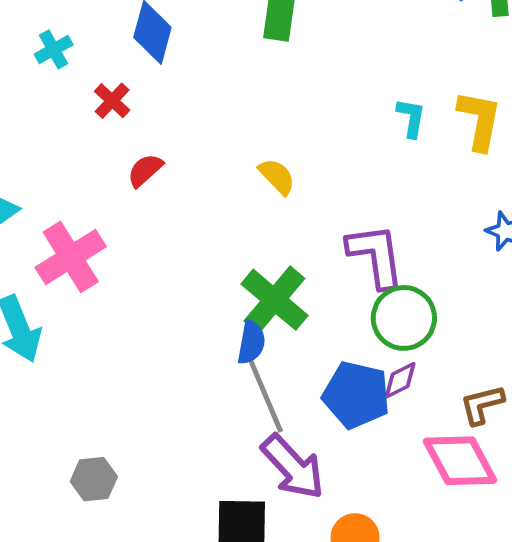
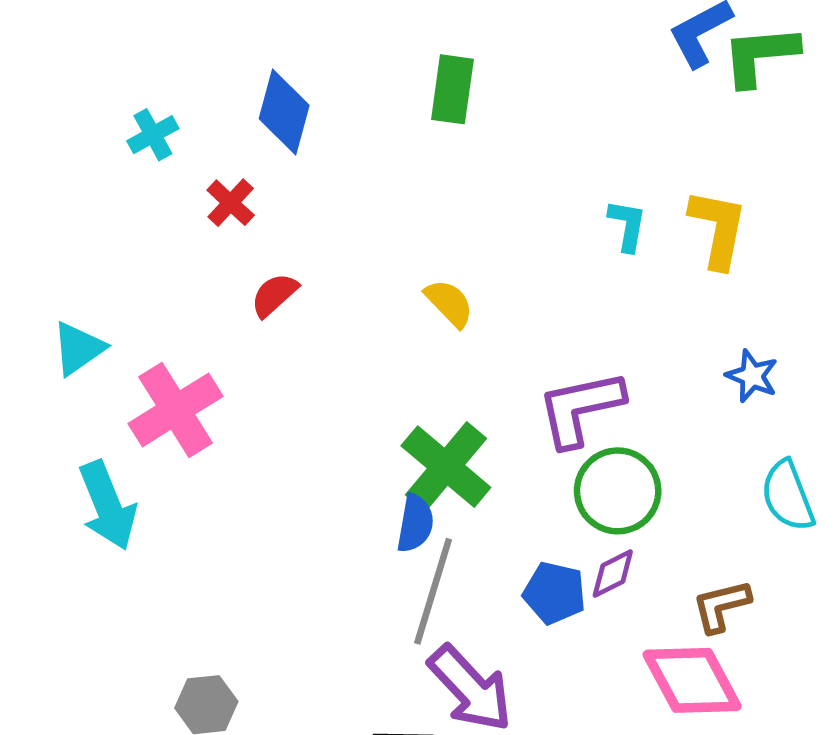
purple L-shape: (376, 256) -> (580, 408), turned -94
gray line: (265, 394) -> (433, 591), turned 40
blue pentagon: (356, 395) -> (554, 593), size x0.7

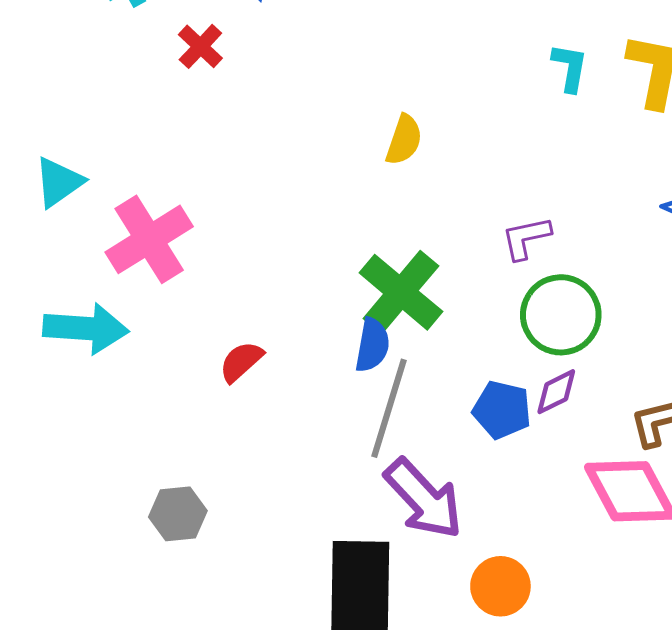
red semicircle: (274, 295) -> (241, 362), moved
yellow semicircle: (449, 303) -> (404, 140), turned 63
purple L-shape: (580, 408) -> (526, 238), size x0.6
cyan arrow: (108, 505) -> (86, 328), turned -64

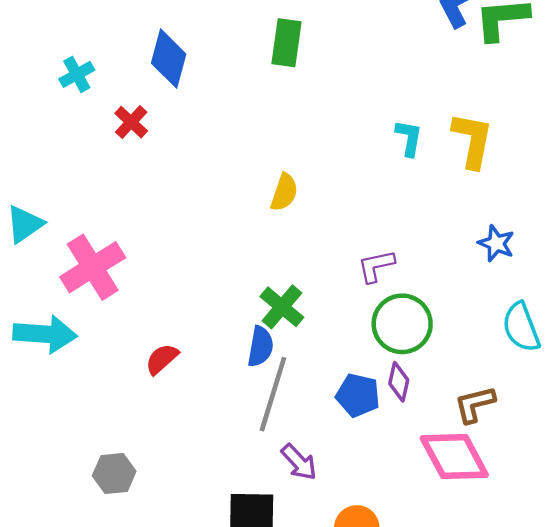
green cross: (401, 292) -> (282, 307), size x0.7
purple diamond: (556, 392) -> (399, 382), turned -51
purple arrow: (424, 499) -> (299, 462), size x0.6

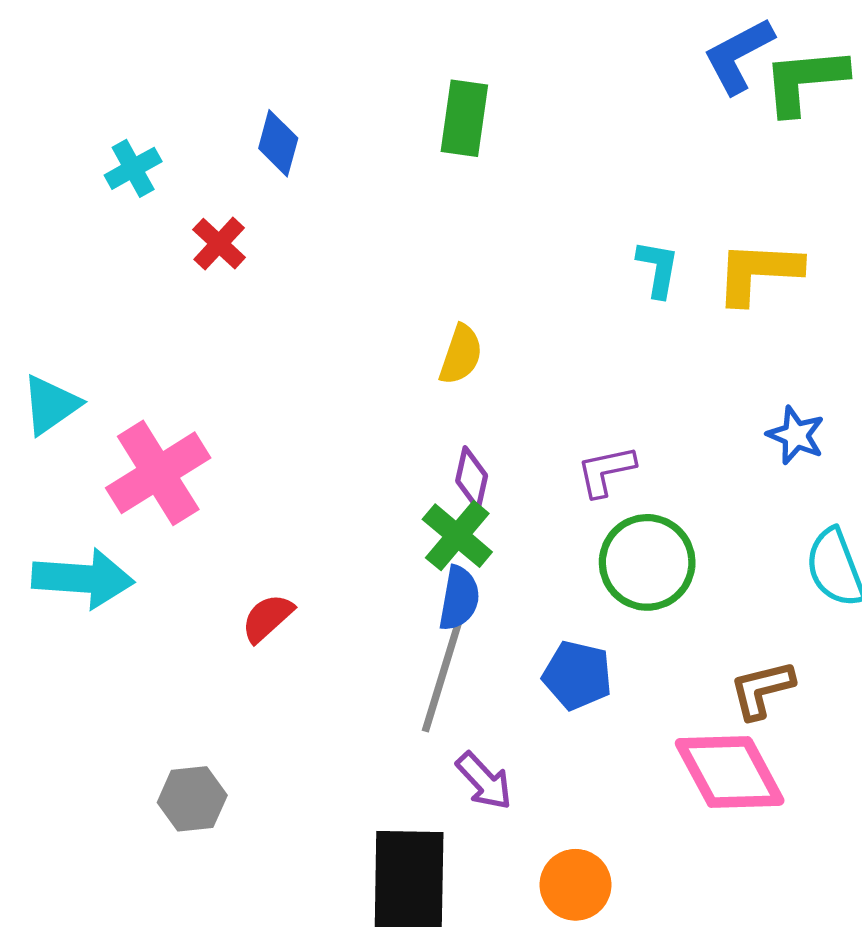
blue diamond: (169, 59) -> (278, 143), size x0.7
yellow L-shape: (472, 140) -> (758, 272), turned -98
blue semicircle: (260, 347) -> (459, 598), moved
purple diamond: (399, 382) -> (472, 478), moved

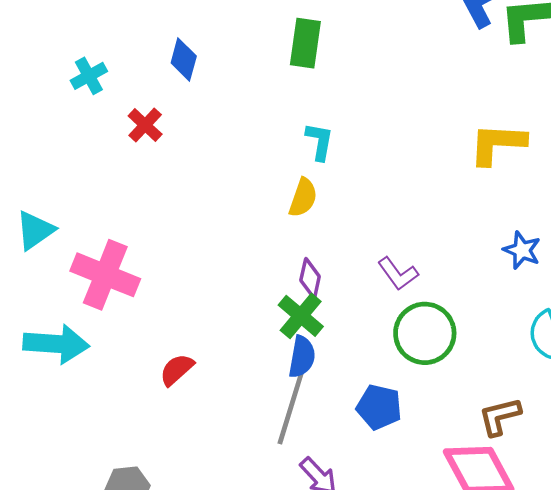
cyan L-shape: (658, 269) -> (319, 141), moved
purple L-shape: (606, 471) -> (398, 274), turned -114
pink cross: (158, 473) -> (105, 275), turned -36

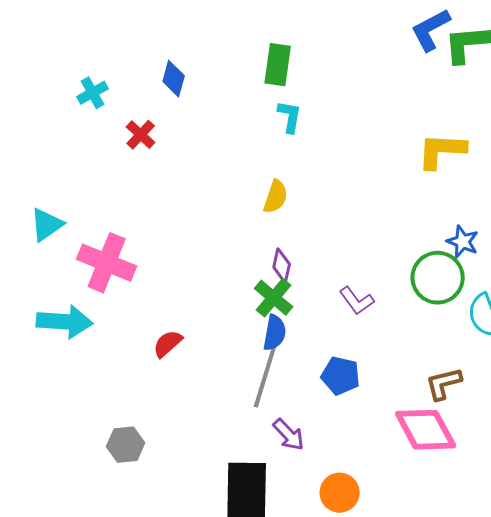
cyan L-shape: (319, 141) -> (290, 117), moved
purple L-shape: (398, 274) -> (357, 301), moved
green circle: (425, 333) -> (438, 278), moved

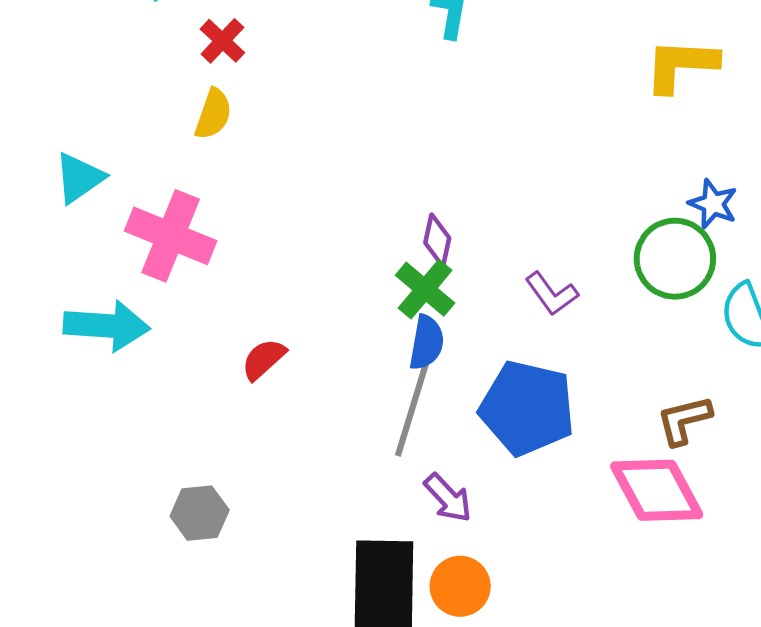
yellow semicircle: (276, 197) -> (213, 114), moved
blue pentagon: (341, 376) -> (527, 408), size x1.6
orange circle: (340, 493) -> (460, 586), moved

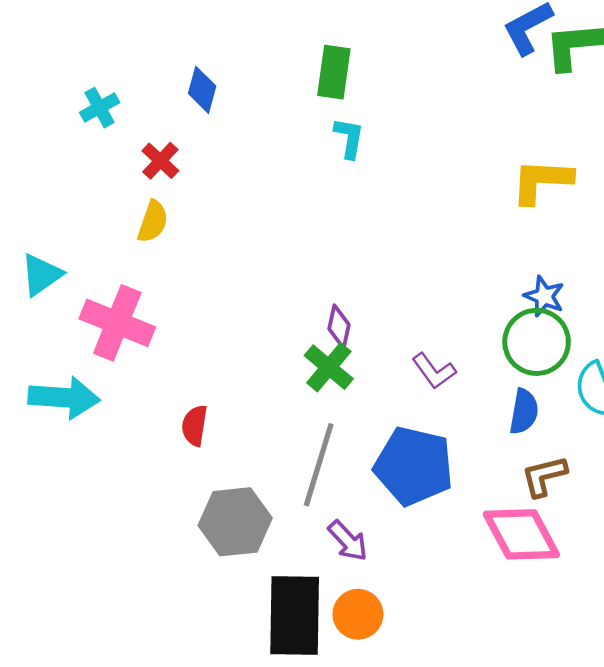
blue star: (713, 204) -> (544, 296), moved
blue semicircle: (427, 342) -> (524, 412), moved
red semicircle: (264, 359) -> (195, 425), turned -39
gray hexagon: (200, 513) -> (235, 522), moved, size x1.5

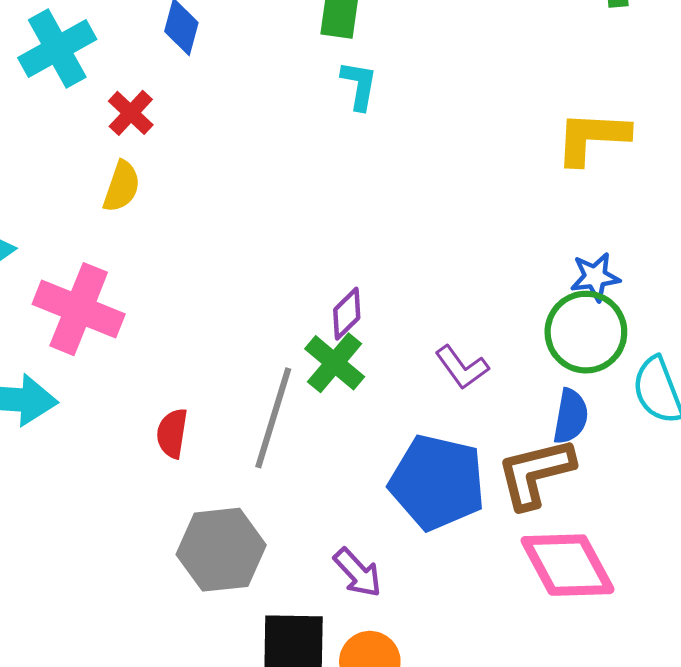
cyan cross: (100, 108) -> (57, 49), size x1.6
blue star: (544, 296) -> (595, 277), turned -30
purple diamond: (339, 327) -> (347, 314), turned 33
gray line: (319, 465) -> (273, 418), moved
brown L-shape: (544, 476) -> (535, 473), moved, size x1.4

